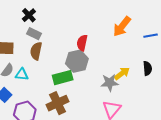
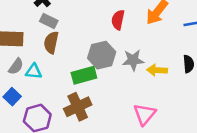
red semicircle: (82, 43) -> (118, 20), moved
yellow arrow: (122, 73) -> (157, 70), turned -140
gray star: (110, 83) -> (133, 60), moved

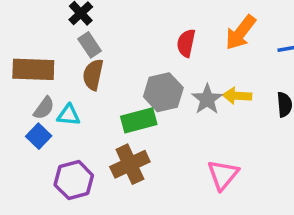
gray rectangle: (49, 21) -> (90, 45), turned 30
gray star: (133, 60) -> (207, 99), turned -30
yellow arrow: (157, 70) -> (237, 96), moved
blue square: (12, 97) -> (39, 136), moved

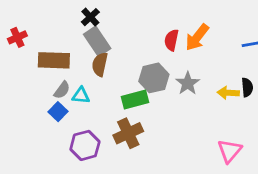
orange arrow: (241, 33) -> (197, 37), moved
gray rectangle: (90, 45) -> (97, 41), size x1.5
yellow arrow: (237, 96) -> (228, 93), moved
pink triangle: (223, 175) -> (230, 151), moved

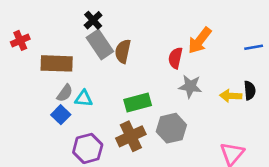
red semicircle: (171, 40) -> (175, 58), moved
brown semicircle: (100, 64) -> (123, 51), moved
gray hexagon: (154, 78) -> (171, 128), moved
gray star: (188, 83) -> (190, 86), turned -30

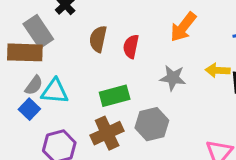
gray rectangle: (100, 45) -> (38, 32), moved
red semicircle: (175, 58) -> (131, 46), moved
yellow arrow: (231, 96) -> (218, 70), moved
cyan triangle: (84, 99) -> (55, 91), size x1.4

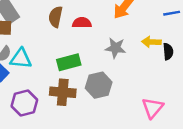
red semicircle: (131, 46) -> (82, 23), turned 78
brown cross: (107, 133) -> (63, 92), turned 30

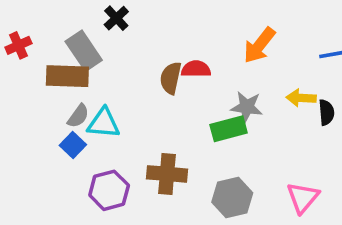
brown semicircle: (56, 17) -> (171, 78), moved
green rectangle: (69, 62) -> (229, 129), moved
gray hexagon: (99, 85) -> (232, 198), moved

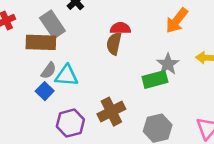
red semicircle: (196, 69) -> (120, 28), moved
gray star: (247, 107) -> (168, 64), turned 30
brown cross: (167, 174) -> (111, 112), turned -32

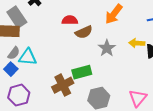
brown semicircle: (114, 44) -> (84, 32), moved, turned -126
green rectangle: (155, 79) -> (82, 72), moved
purple hexagon: (70, 123) -> (19, 95), moved

